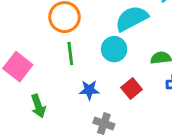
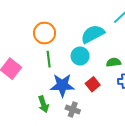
blue star: (89, 90) -> (62, 85), size x1.6
green arrow: (38, 106) -> (43, 104), moved

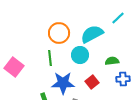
orange circle: (44, 33) -> (59, 33), moved

